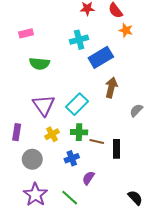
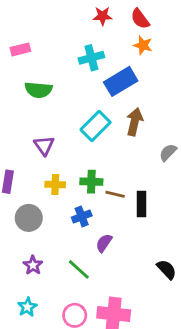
orange star: (126, 30) -> (143, 45), moved
cyan rectangle: (77, 104) -> (96, 126), moved
purple triangle: (44, 105) -> (44, 145), size x0.7
yellow cross: (52, 134) -> (55, 184), turned 32
purple star: (35, 195) -> (33, 265), size x0.6

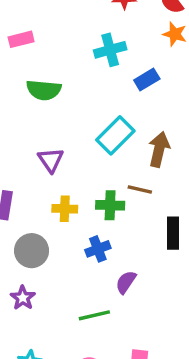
blue rectangle: (121, 81) -> (147, 80), size x0.6
brown arrow: (135, 122) -> (159, 149), moved
brown line: (115, 194) -> (140, 190), moved
purple star: (33, 265) -> (23, 298), moved
green line: (79, 269) -> (94, 315), turned -55

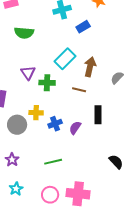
green cross: (110, 205) -> (47, 83), moved
yellow cross: (65, 209) -> (36, 113), moved
purple semicircle: (126, 282) -> (75, 128), moved
purple star: (23, 298) -> (12, 160), moved

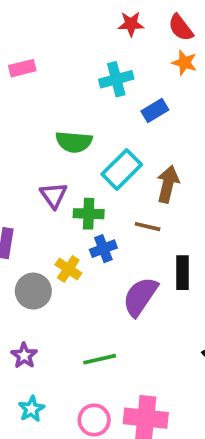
green semicircle: (24, 33) -> (74, 142), moved
yellow cross: (36, 113) -> (68, 269), turned 32
blue cross: (55, 124) -> (103, 249), moved
purple semicircle: (75, 128) -> (140, 297), size x1.6

